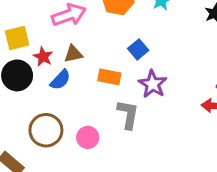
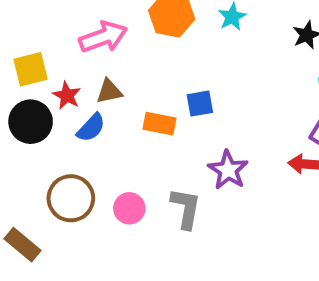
blue square: (138, 49) -> (200, 104), moved, turned 30
purple star: (153, 84) -> (228, 170), moved
gray L-shape: (128, 114) -> (186, 208), moved

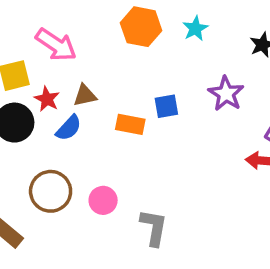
pink arrow: (103, 37) -> (56, 45), moved, turned 54
purple star: (228, 170) -> (226, 94), moved
gray L-shape: (186, 208) -> (154, 228), moved

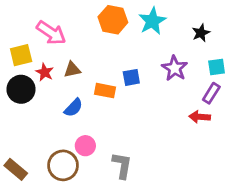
cyan star: (195, 28) -> (152, 21), size x1.5
blue semicircle: (69, 128) -> (74, 108), moved
brown circle: (51, 191) -> (63, 165), moved

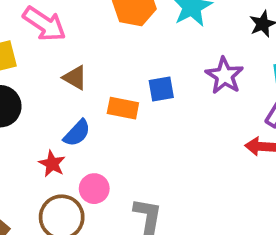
brown triangle: (72, 70) -> (75, 78), turned 42
red star: (45, 72) -> (52, 164), moved

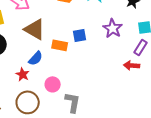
brown triangle: (75, 78) -> (35, 29), size x1.6
pink circle: (94, 189) -> (53, 84), moved

